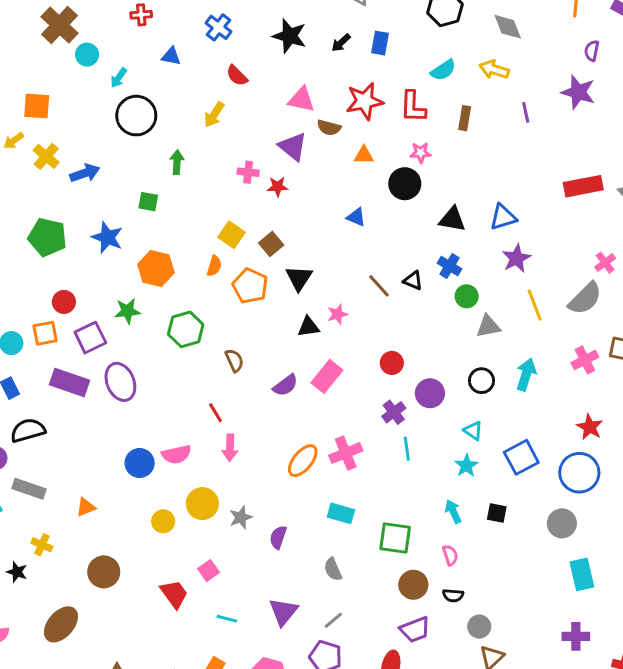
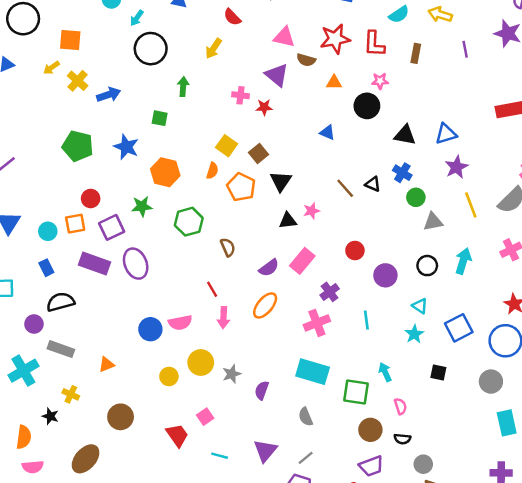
purple cross: (394, 412) -> (330, 292), moved
orange ellipse: (303, 461) -> (265, 305), moved
cyan arrow: (453, 511) -> (385, 372), moved
cyan rectangle: (341, 513) -> (313, 372), size x1.5

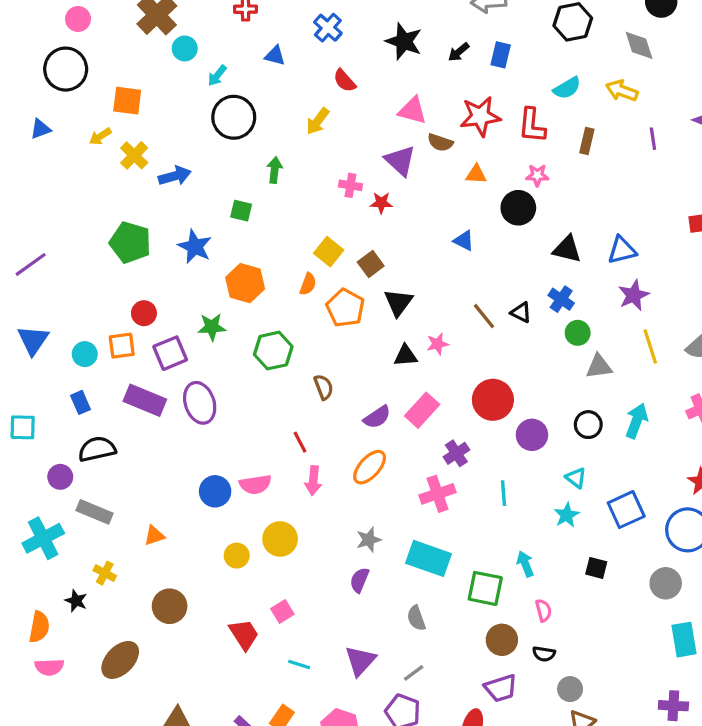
red circle: (355, 251) -> (493, 400), size x1.6
gray star: (232, 374) -> (369, 540), moved

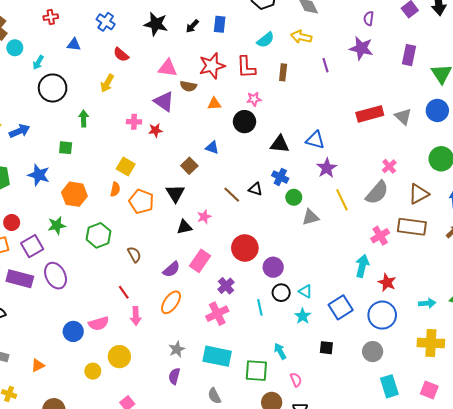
blue triangle: (622, 250) -> (315, 140), turned 36
brown square: (371, 264) -> (189, 166), moved
cyan arrow: (637, 421) -> (362, 266), moved
black circle: (588, 425) -> (281, 293), moved

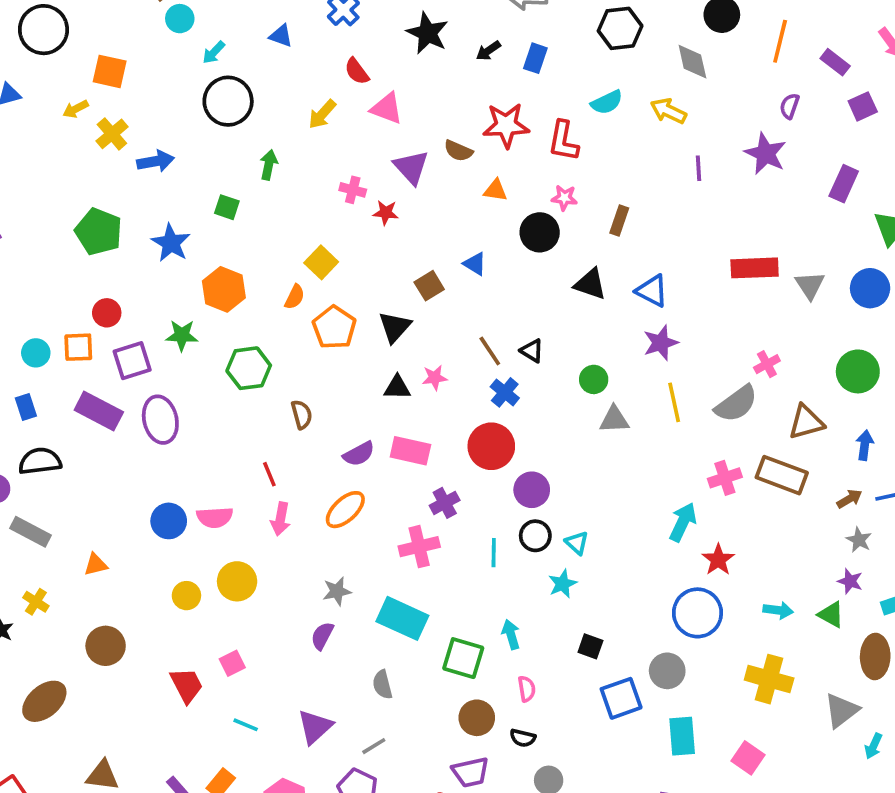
pink triangle: (168, 68) -> (387, 108), moved
brown rectangle: (283, 72) -> (619, 220), moved
blue cross: (280, 177) -> (505, 392), moved
pink rectangle: (200, 261) -> (410, 451), turned 55
blue square: (341, 307) -> (621, 698), moved

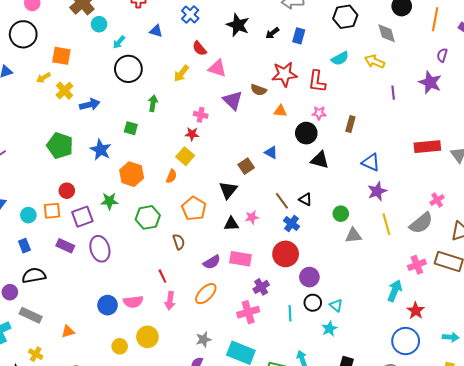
red star: (386, 213) -> (192, 134), moved
black triangle: (590, 284) -> (320, 160), moved
orange pentagon: (334, 327) -> (194, 209), moved
purple rectangle: (99, 411) -> (65, 246), size x0.7

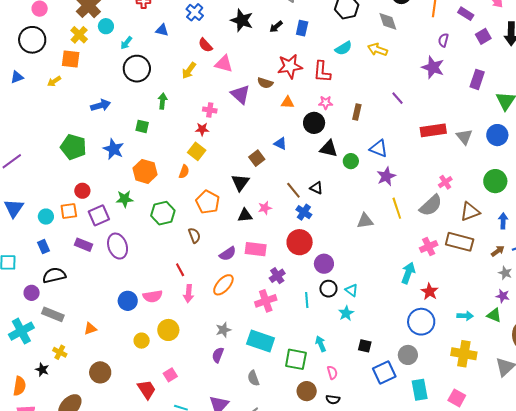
yellow cross: (65, 91) -> (79, 35), moved
purple line: (393, 93) -> (398, 98), moved, turned -32
green circle: (341, 214) -> (351, 161), moved

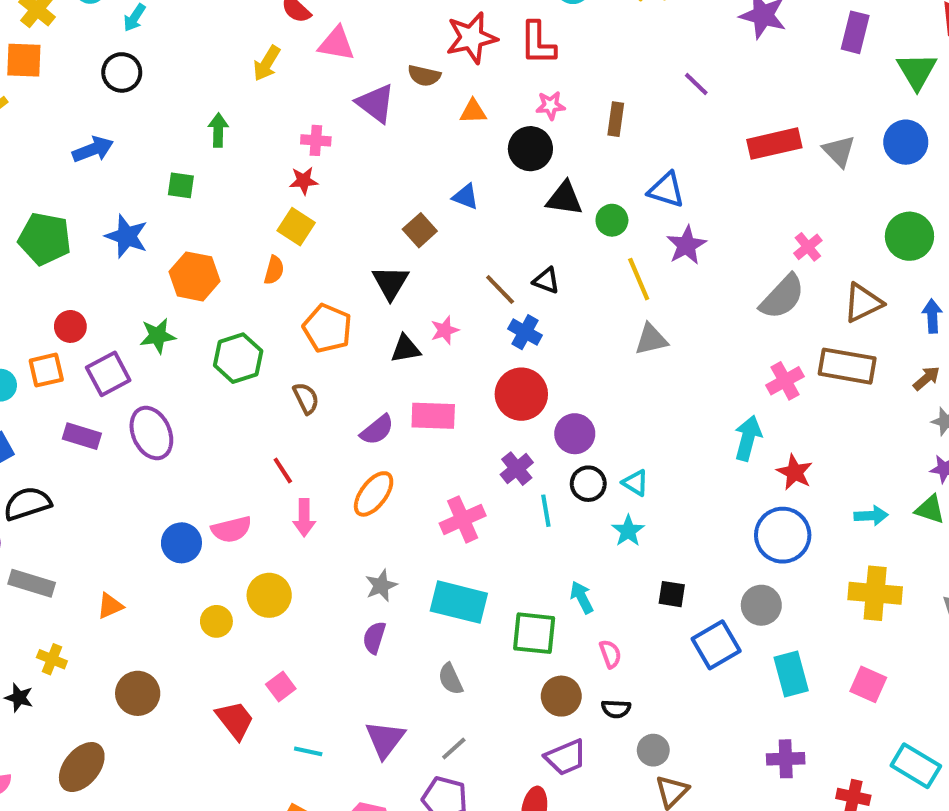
black circle: (137, 69) -> (122, 72), moved, size x0.7
yellow line: (397, 208) -> (639, 279), moved
purple cross: (277, 276) -> (517, 469), moved

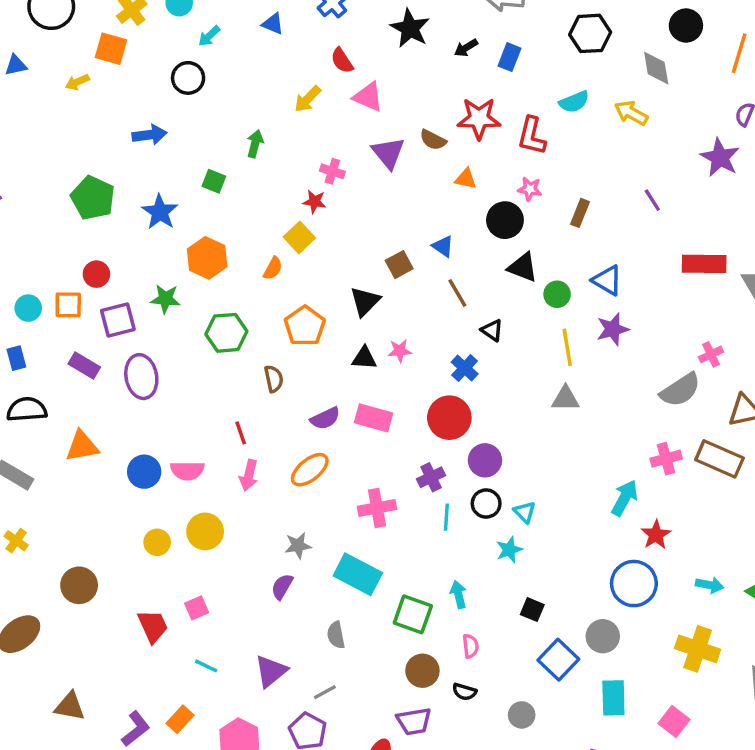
brown line: (500, 290) -> (457, 293), moved
orange triangle: (110, 606) -> (82, 446), moved, size x1.5
blue square: (716, 645) -> (558, 660), turned -30
gray circle: (653, 750) -> (522, 715), moved

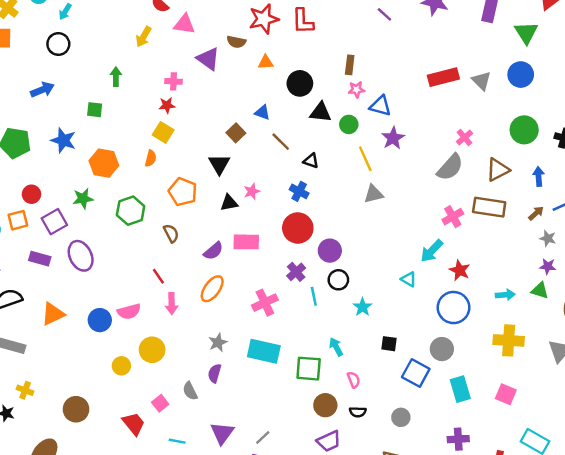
pink star: (530, 189) -> (356, 90), moved
purple line: (652, 200) -> (384, 14), moved
cyan arrow: (625, 498) -> (432, 251), turned -150
cyan triangle: (525, 512) -> (409, 279), moved
gray semicircle: (336, 635) -> (190, 391), moved

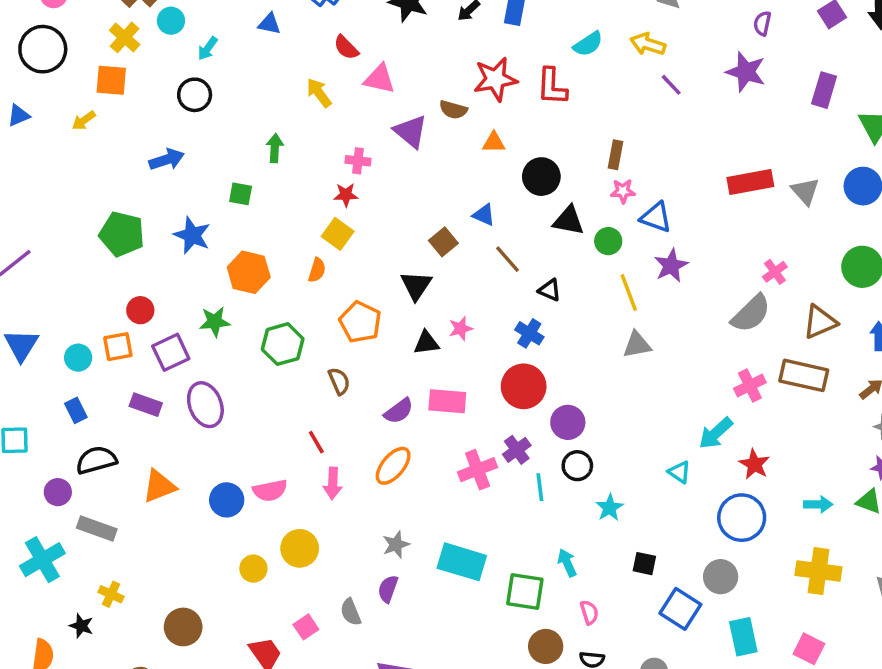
yellow arrow: (144, 37) -> (319, 93), turned 110
pink cross: (265, 303) -> (478, 470), moved

